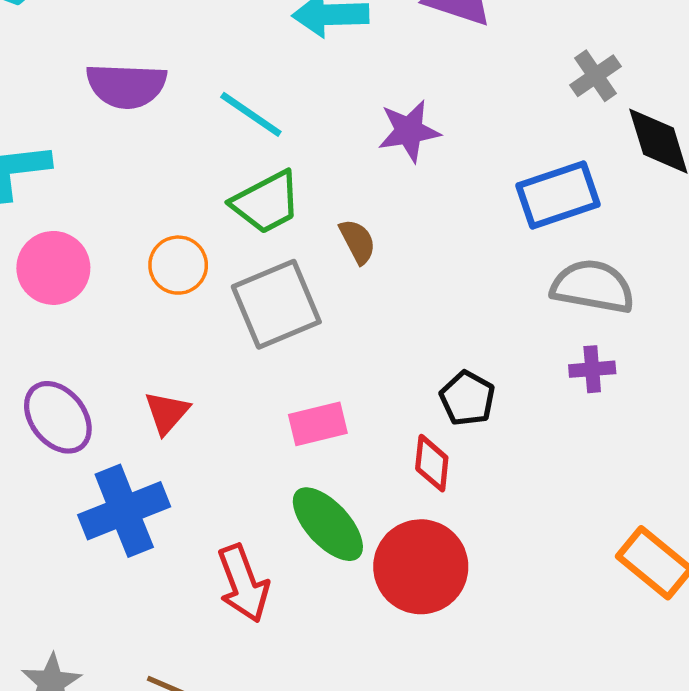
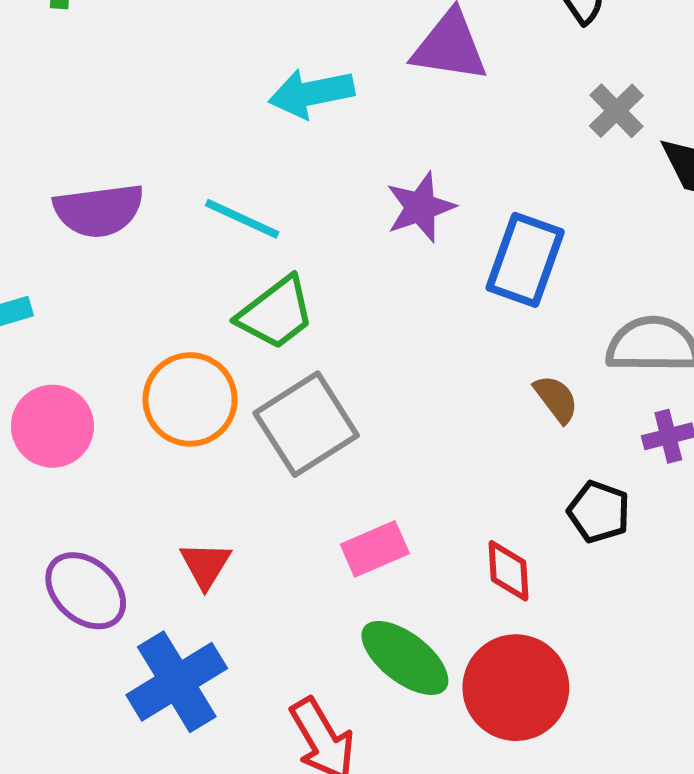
blue rectangle: (558, 195) -> (525, 260), moved, turned -42
brown semicircle: (357, 241) -> (556, 399), moved
orange circle: (178, 265) -> (190, 399), size x1.4
black pentagon: (467, 398) -> (599, 512), moved

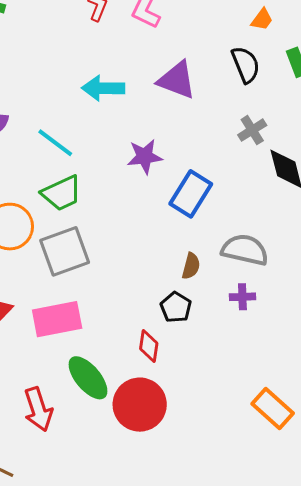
brown semicircle: (556, 399) -> (191, 266), turned 40
black pentagon: (599, 512) -> (176, 307), moved
pink rectangle: (375, 549) -> (57, 319), moved, size x1.5

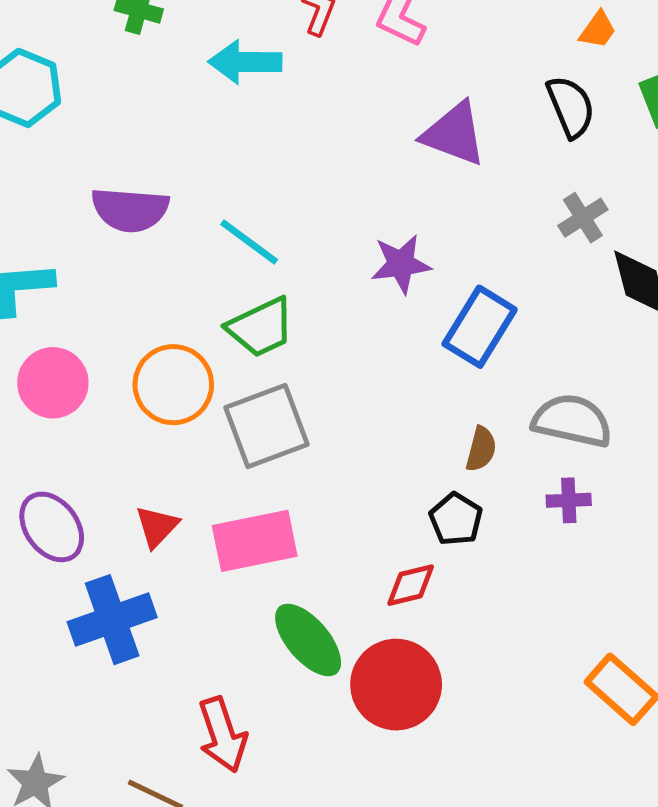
cyan arrow: (103, 88) -> (245, 62), moved
red diamond: (149, 346) -> (411, 585), turned 68
red arrow: (38, 409) -> (222, 735), moved

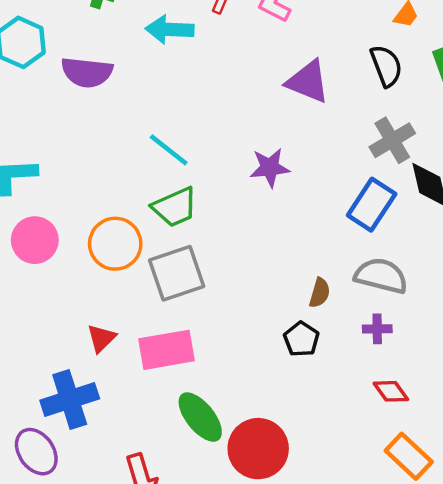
purple semicircle: (130, 210) -> (87, 72), moved
gray cross: (583, 218) -> (392, 140), size x1.4
blue rectangle: (480, 327) -> (372, 205), moved
purple ellipse: (52, 527) -> (36, 452), moved
red diamond: (411, 585) -> (391, 391), moved, turned 66

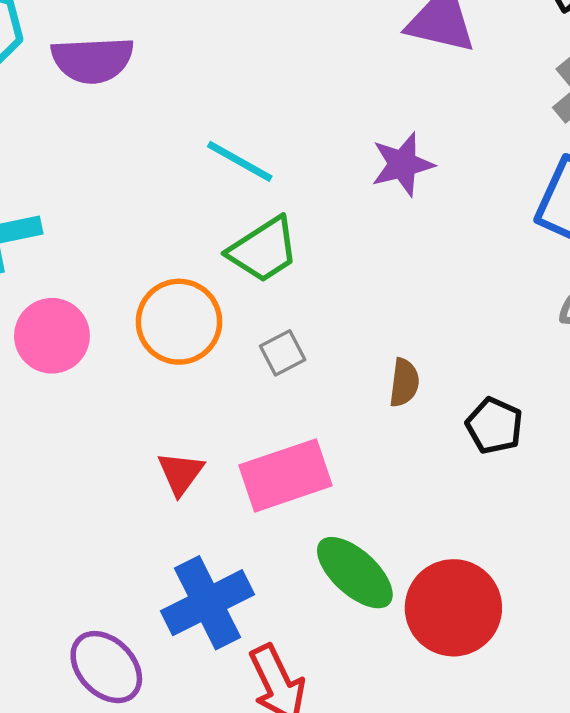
gray square: (177, 273) -> (283, 353), size x0.5
brown semicircle: (320, 293) -> (404, 383), moved
blue cross: (70, 400) -> (208, 603), moved

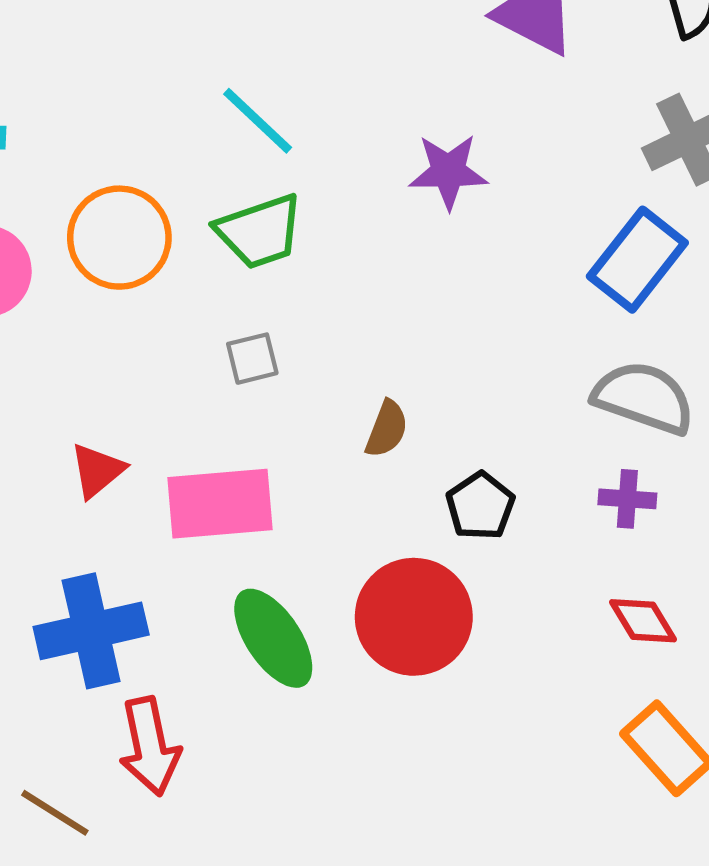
orange circle: (179, 322) -> (119, 238), moved
red circle: (453, 608) -> (414, 617), moved

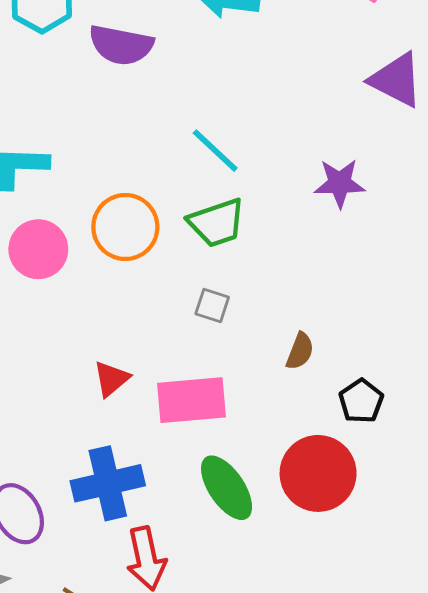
gray square: (252, 359) -> (212, 306), turned 32

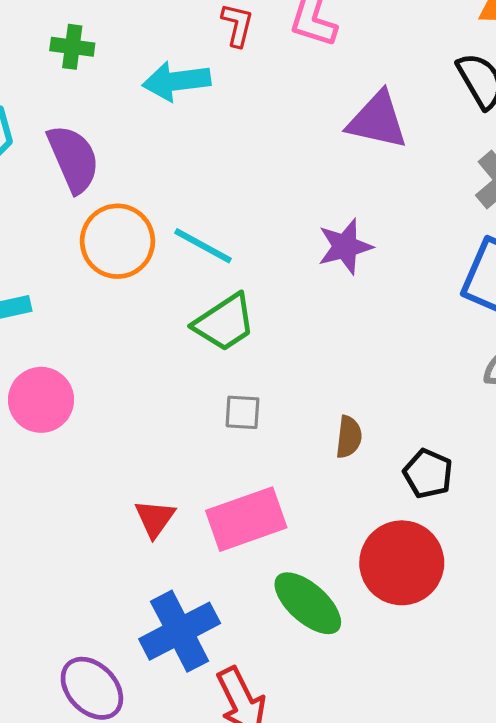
purple semicircle: (121, 45) -> (73, 159), turned -110
orange circle: (125, 227) -> (117, 241), moved

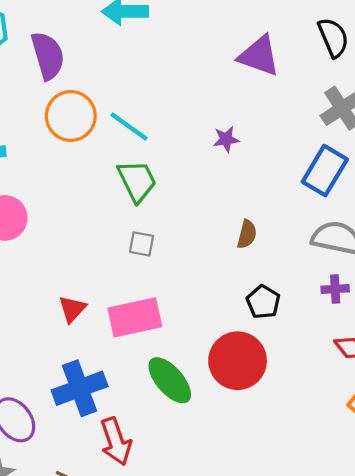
purple star: (345, 247) -> (226, 139), size x0.7
green trapezoid: (225, 323) -> (137, 181), turned -90
brown semicircle: (349, 437) -> (247, 234), moved

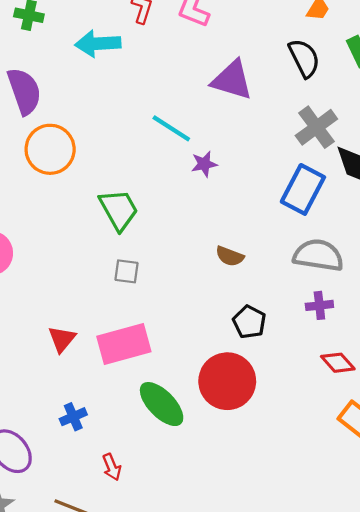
cyan line: (129, 126) -> (171, 128), moved
brown semicircle: (247, 234) -> (230, 256), turned 100
blue cross: (80, 388) -> (73, 417), size x0.5
red arrow: (116, 441) -> (112, 467), size x0.6

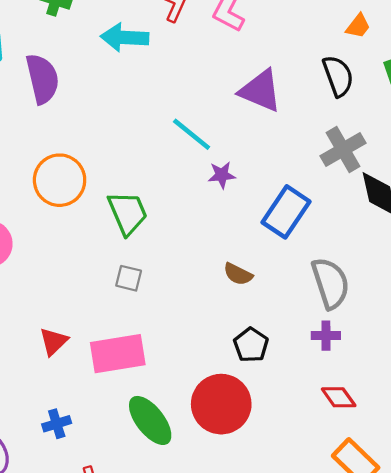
orange circle: (50, 149) -> (60, 180), moved
blue rectangle: (303, 189) -> (286, 212), moved
gray semicircle: (318, 255) -> (330, 283), turned 57

